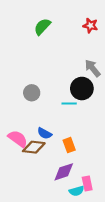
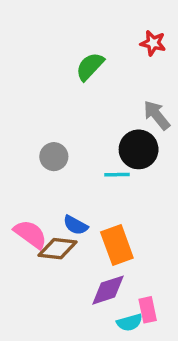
green semicircle: (42, 27) -> (90, 66), moved
orange rectangle: (69, 145) -> (117, 245), size x1.5

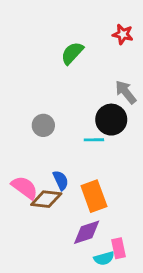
blue semicircle: (75, 225) -> (61, 180), turned -144

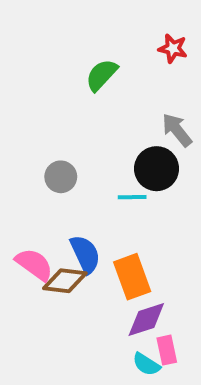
blue semicircle: (61, 180) -> (85, 254), size x1.4
purple diamond: (87, 232) -> (146, 319), moved
cyan semicircle: (104, 258) -> (146, 364), turned 48

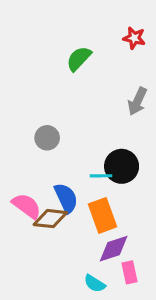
gray arrow: (177, 130) -> (137, 101), turned -116
black circle: (157, 169) -> (122, 166), moved
cyan line: (132, 197) -> (101, 176), moved
cyan semicircle: (146, 364) -> (95, 284), moved

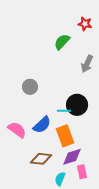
green semicircle: (79, 59) -> (62, 42), moved
blue semicircle: (66, 198) -> (42, 125), turned 72
brown diamond: (50, 219) -> (41, 159), moved
cyan semicircle: (95, 284) -> (60, 179), turned 80

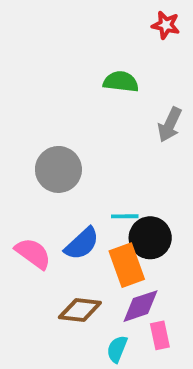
red star: (85, 24) -> (166, 25), moved
green semicircle: (62, 42) -> (121, 82), turned 54
gray circle: (30, 87) -> (58, 169), size x1.5
black circle: (77, 105) -> (150, 238), moved

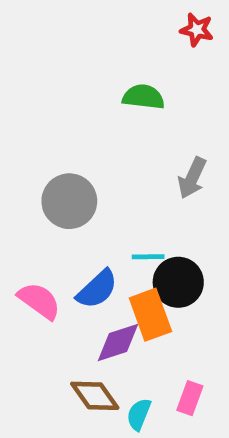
gray arrow: (170, 125) -> (192, 178), moved
purple diamond: (140, 306) -> (118, 343), moved
brown diamond: (80, 310) -> (95, 396), moved, turned 48
pink rectangle: (160, 335) -> (190, 398), turned 32

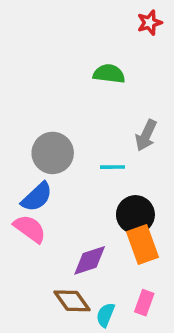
red star: (197, 30) -> (150, 23), turned -30
cyan line: (148, 257) -> (113, 167), moved
blue semicircle: (97, 289) -> (37, 197), moved
orange rectangle: (150, 315) -> (142, 245), moved

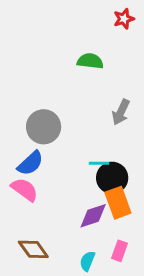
cyan line: (113, 167) -> (99, 163), moved
purple diamond: (90, 260) -> (93, 216), moved
brown diamond: (72, 301) -> (33, 249), moved

